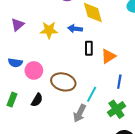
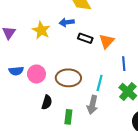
yellow star: (49, 30) -> (41, 30), turned -30
black rectangle: (89, 48) -> (85, 38), turned -56
green rectangle: (12, 100) -> (68, 117), moved

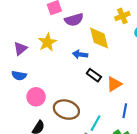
yellow star: (41, 30) -> (47, 42), moved
blue semicircle: (16, 71) -> (19, 75), moved

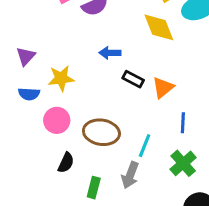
yellow diamond: (99, 38) -> (159, 27), moved
yellow star: (47, 42) -> (61, 78), moved, turned 30

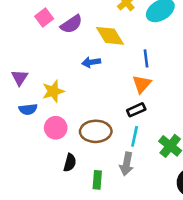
yellow diamond: (159, 27) -> (110, 36), moved
black rectangle: (133, 79) -> (136, 110), moved, turned -42
blue line: (183, 123) -> (146, 58), moved

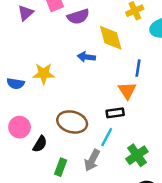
purple triangle: (20, 78) -> (26, 13), moved
orange triangle: (142, 84) -> (127, 91), turned -30
pink circle: (56, 128) -> (20, 127), moved

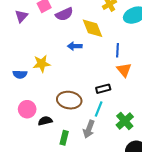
orange triangle: (127, 91) -> (124, 70), moved
black semicircle: (40, 144) -> (45, 121), turned -128

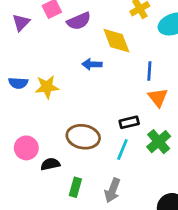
blue semicircle: (20, 74) -> (18, 83), moved
green cross: (125, 121) -> (159, 142), moved
gray arrow: (89, 129) -> (112, 190), moved

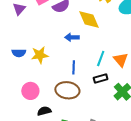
blue line: (149, 71) -> (74, 67), moved
pink circle: (26, 148) -> (30, 91), moved
cyan line: (122, 150) -> (101, 59), moved

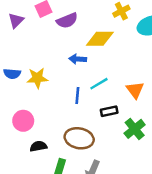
yellow diamond: (89, 19) -> (100, 39), turned -70
cyan line: (101, 59) -> (99, 84), moved, turned 35
brown ellipse: (67, 90) -> (79, 138), moved

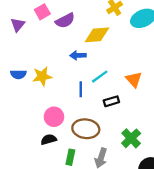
pink circle: (23, 121) -> (54, 117), moved
green cross: (135, 129) -> (131, 138), moved

